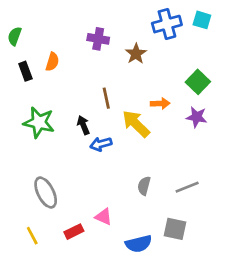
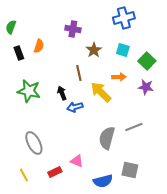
cyan square: (202, 20) -> (123, 50), moved
brown star: (136, 54) -> (94, 50), moved
gray semicircle: (144, 186) -> (107, 138), size x1.6
gray line: (187, 187) -> (134, 127), moved

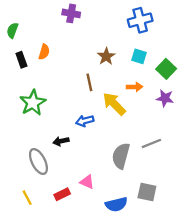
purple cross: (73, 29) -> (71, 13), moved
green star: (29, 91) -> (33, 103), turned 30
black arrow: (62, 93) -> (61, 141), moved, turned -80

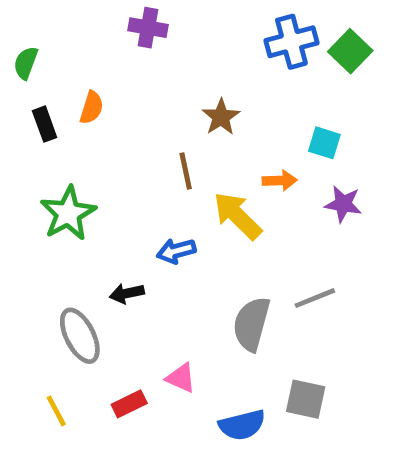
cyan square: (139, 56) -> (324, 143), moved
green square: (166, 69) -> (350, 51), moved

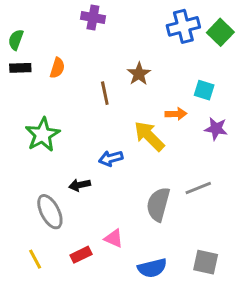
black rectangle: (45, 124) -> (20, 68), moved, turned -72
brown line: (186, 171) -> (105, 93), moved
gray square: (306, 399) -> (206, 262), moved

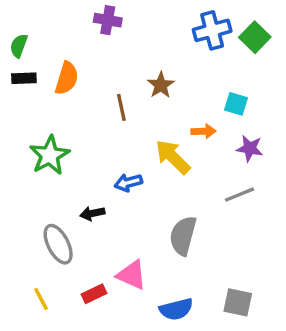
orange semicircle: (57, 68) -> (67, 78), size x1.4
gray line: (198, 188) -> (239, 195), moved
pink triangle: (114, 238) -> (132, 275), size x1.4

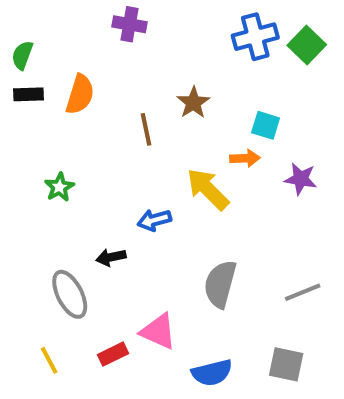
cyan square: (236, 104) -> (266, 125), moved
green star: (50, 155) -> (59, 187), size x0.6
gray line: (239, 195) -> (303, 292), moved

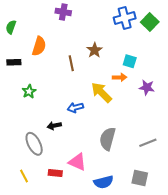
black rectangle: (28, 94) -> (14, 62), moved
red rectangle: (113, 354) -> (55, 173), turned 32

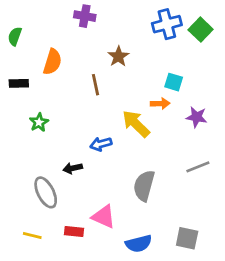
brown star: (94, 50) -> (118, 56), moved
gray line: (148, 143) -> (198, 167), moved
yellow line: (24, 176) -> (32, 236), turned -48

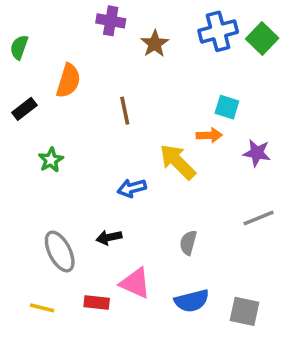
brown star: (118, 56) -> (155, 44), moved
black rectangle: (19, 83) -> (24, 109), turned -36
black arrow: (73, 168) -> (109, 237), moved
gray semicircle: (144, 186) -> (188, 243), size x0.6
blue semicircle: (139, 244) -> (192, 301), moved

